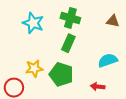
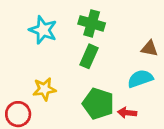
brown triangle: (113, 21) -> (149, 48), moved
green pentagon: (61, 74) -> (98, 104), moved

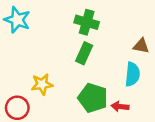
cyan star: (43, 30) -> (17, 20), moved
cyan semicircle: (140, 79) -> (132, 74), turned 115

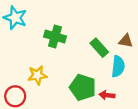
green cross: (87, 22) -> (55, 37), moved
green rectangle: (84, 53) -> (99, 48), moved, turned -66

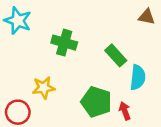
brown triangle: (126, 41) -> (147, 17), moved
red arrow: (107, 95) -> (125, 111), turned 64

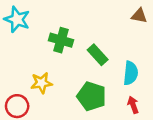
green rectangle: (116, 55) -> (98, 55), moved
red arrow: (125, 111) -> (133, 105), moved

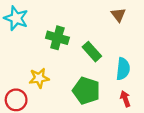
brown triangle: (139, 16) -> (118, 15), moved, turned 42

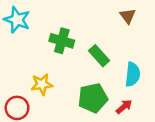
green pentagon: (86, 91) -> (93, 98), turned -30
red arrow: (125, 99) -> (124, 107), moved, turned 70

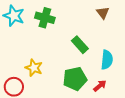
green cross: (62, 41) -> (45, 18), moved
yellow star: (42, 84) -> (34, 68), turned 30

